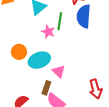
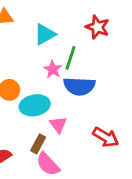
blue semicircle: (84, 16) -> (79, 86), moved, turned -100
red arrow: (95, 89) -> (106, 137), moved, turned -54

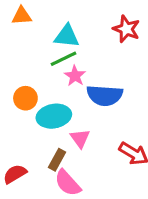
cyan triangle: (45, 34) -> (67, 36), turned 35
green line: (70, 58) -> (63, 59), moved, turned 45

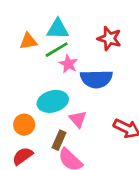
orange triangle: (22, 16) -> (28, 41), moved
red star: (126, 29) -> (109, 39), moved
orange circle: (25, 98) -> (24, 125), moved

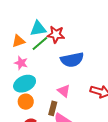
red star: (109, 39) -> (56, 34), moved
pink star: (68, 64) -> (21, 63), moved
cyan ellipse: (53, 101) -> (25, 84), moved

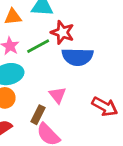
red star: (56, 34) -> (62, 32), moved
green line: (40, 43) -> (38, 46), moved

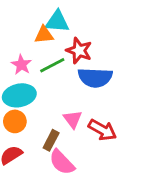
orange triangle: (13, 17) -> (44, 35), moved
red arrow: (105, 107) -> (102, 130), moved

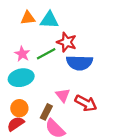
orange triangle: (44, 35) -> (28, 18), moved
orange circle: (15, 121) -> (19, 108), moved

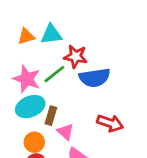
pink star: (22, 54) -> (27, 79), size x1.5
pink triangle: (63, 95) -> (65, 132), moved
brown rectangle: (46, 112) -> (51, 116), moved

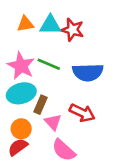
red star: (76, 56) -> (72, 30), moved
green line: (54, 74) -> (49, 64), turned 55
red arrow: (110, 123) -> (82, 113), moved

